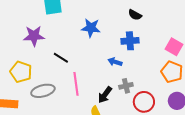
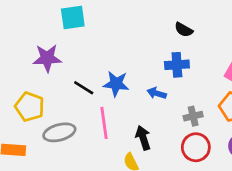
blue star: (91, 28) -> (116, 84), moved
gray cross: (126, 86) -> (193, 116), moved
black arrow: (105, 95) -> (143, 138), turned 126

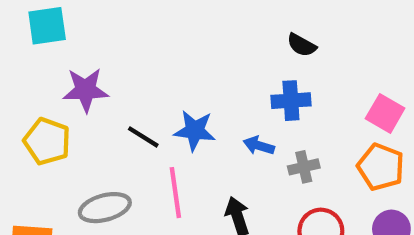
cyan square: (73, 18) -> (47, 26), moved
yellow pentagon: (30, 107) -> (47, 141), moved
gray cross: (193, 116) -> (304, 167), moved

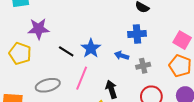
blue star: (195, 131) -> (91, 48), turned 30
pink line: (175, 193) -> (82, 78), turned 30

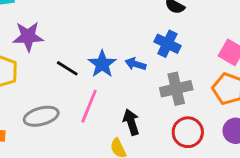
blue cross: (137, 34) -> (167, 44), turned 30
blue arrow: (122, 55) -> (136, 64), moved
gray cross: (143, 66) -> (176, 89), size x1.5

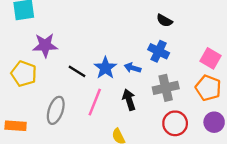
gray ellipse: (41, 116) -> (56, 110), turned -56
black arrow: (131, 122) -> (129, 100), moved

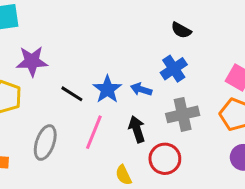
blue cross: (159, 51) -> (174, 69), turned 30
red circle: (175, 123) -> (165, 159), moved

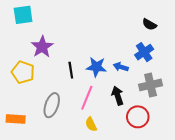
purple star: (32, 61) -> (42, 47), turned -30
blue star: (107, 89) -> (96, 67), turned -30
black line: (72, 94) -> (71, 70), turned 49
yellow semicircle: (124, 175) -> (91, 124), moved

